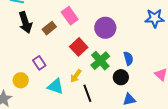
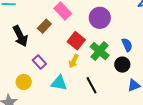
black arrow: (25, 22) -> (20, 36), moved
yellow arrow: (76, 76) -> (74, 61), moved

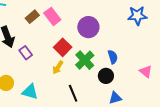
brown rectangle: (44, 26) -> (32, 17), moved
purple rectangle: (39, 62) -> (26, 53), moved
cyan triangle: (59, 83) -> (30, 92), moved

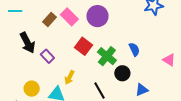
purple circle: (88, 27) -> (98, 16), moved
yellow arrow: (58, 67) -> (69, 77), moved
black circle: (106, 76) -> (122, 73), moved

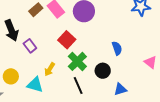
green cross: (107, 56) -> (77, 61), moved

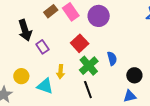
blue semicircle: (117, 48) -> (112, 58), moved
yellow arrow: (50, 69) -> (61, 72), turned -32
black circle: (103, 71) -> (134, 75), moved

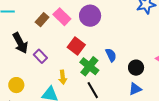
yellow circle: (21, 76) -> (16, 85), moved

